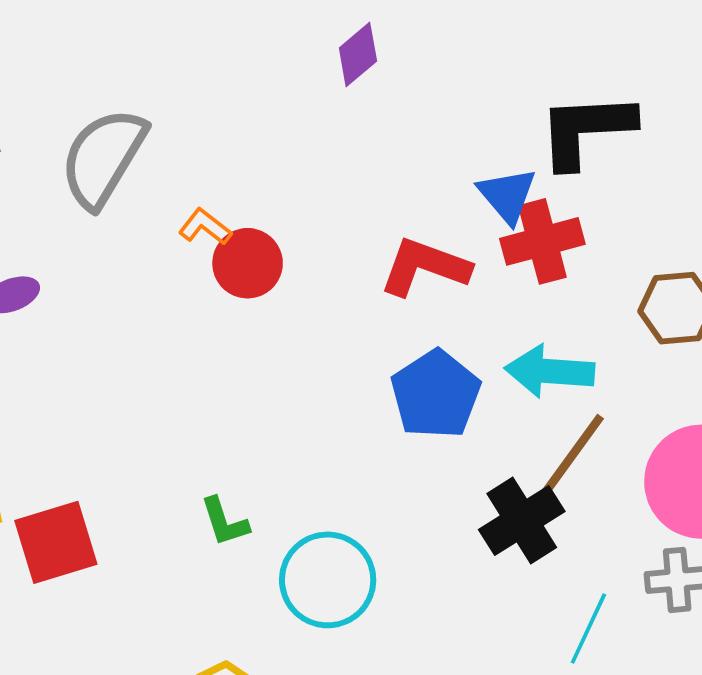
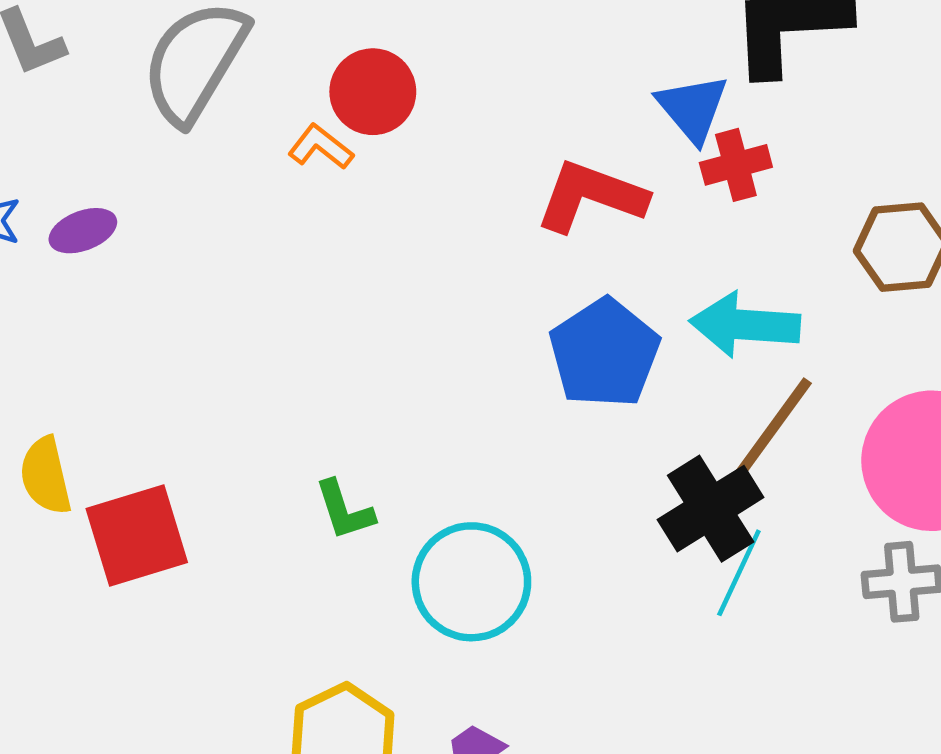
red cross: (542, 241) -> (736, 165), size x0.7
red circle: (248, 263) -> (373, 92), moved
cyan line: (588, 628) -> (739, 573), moved

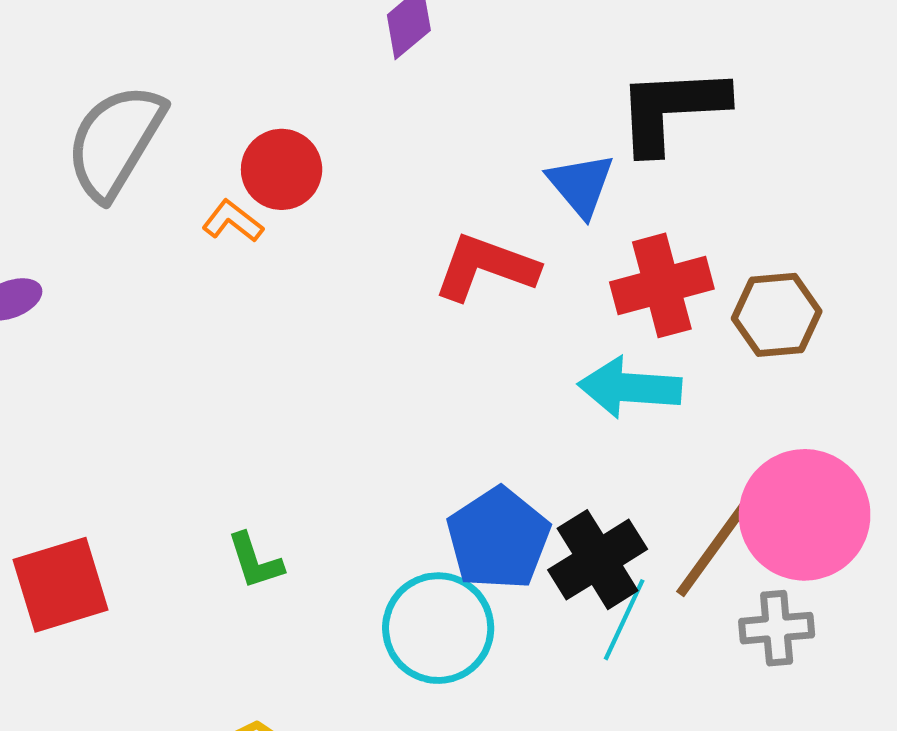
red cross: (736, 165) -> (662, 285), moved, size x1.5
blue pentagon: (604, 353) -> (498, 539), moved
brown line: (769, 434) -> (716, 544), moved
cyan circle: (471, 582) -> (438, 628), moved

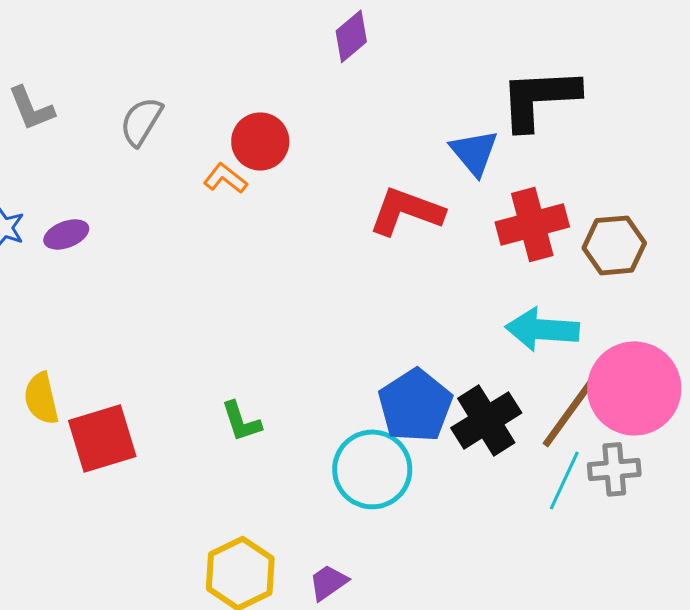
gray semicircle: (115, 141) -> (141, 121), size x0.6
cyan arrow: (630, 388) -> (542, 329), moved
cyan line: (624, 620) -> (564, 480), moved

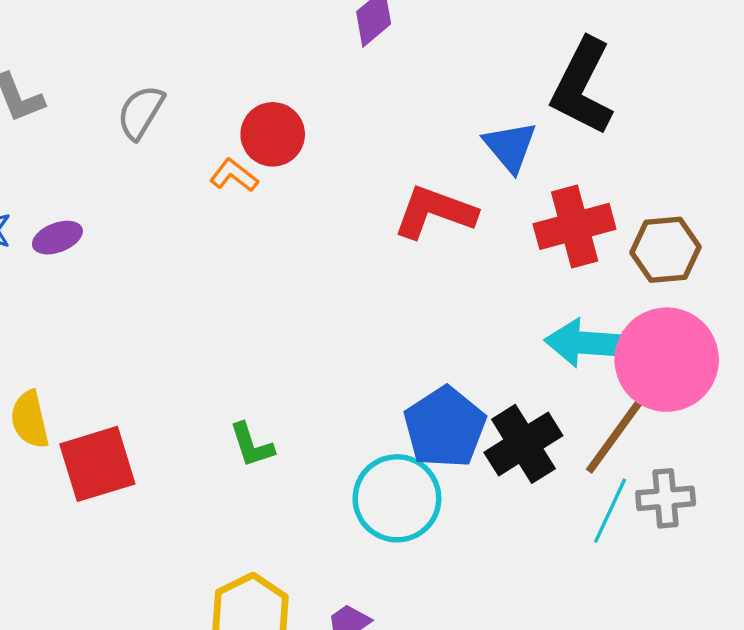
black L-shape: (539, 98) -> (582, 87), turned -60
pink circle: (634, 388) -> (667, 360), moved

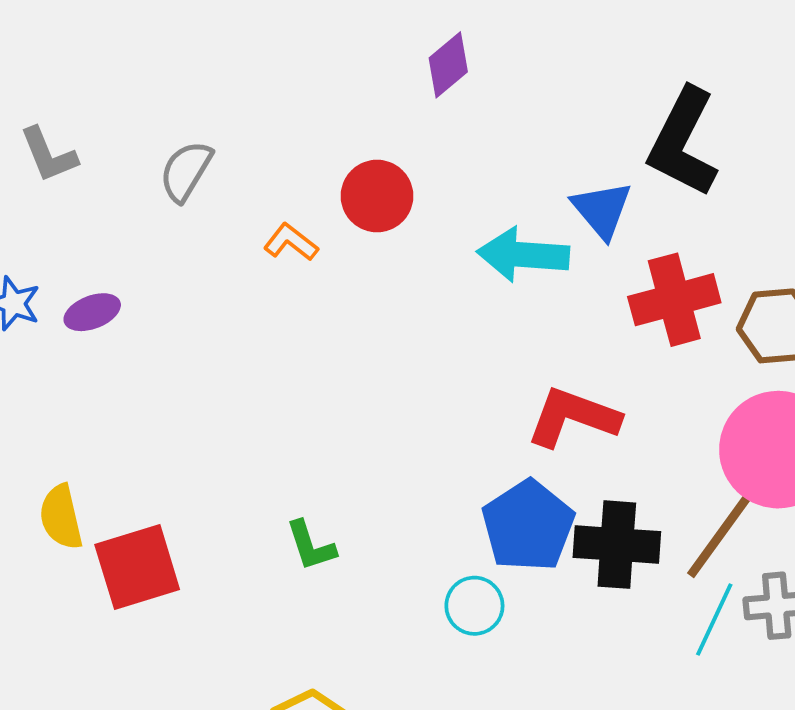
red circle: (273, 134) -> (377, 196), moved
red L-shape: (435, 212) -> (573, 417), moved
cyan arrow: (586, 343) -> (523, 255), moved
black cross: (523, 444) -> (617, 545), turned 36
cyan circle: (397, 498) -> (474, 606), size x0.6

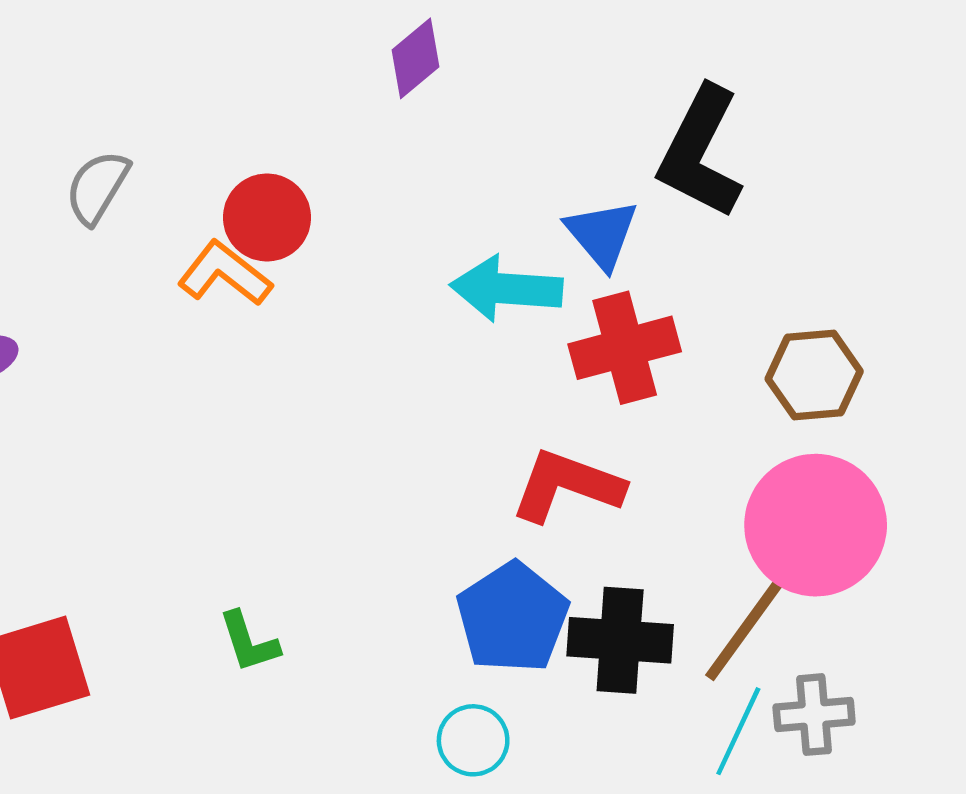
red circle: (377, 196) -> (267, 217), moved
orange L-shape: (291, 242) -> (225, 274), size x1.4
red cross: (674, 300) -> (625, 348), moved
cyan circle: (474, 606) -> (473, 740), moved

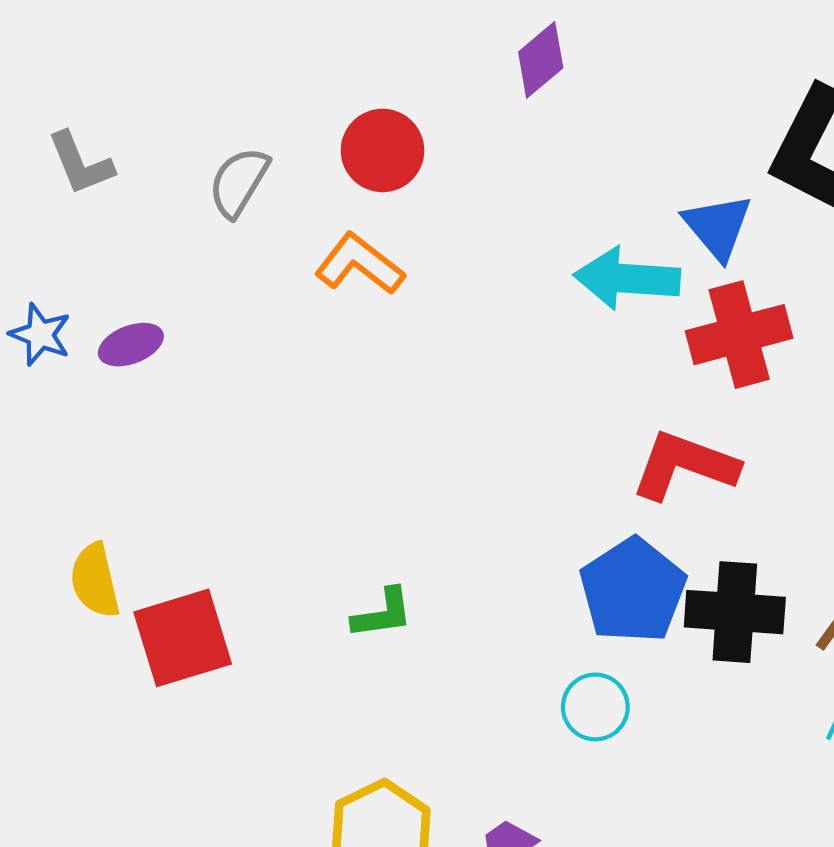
red circle: (267, 217) -> (383, 150), moved
green L-shape: (249, 642) -> (383, 614), turned -80

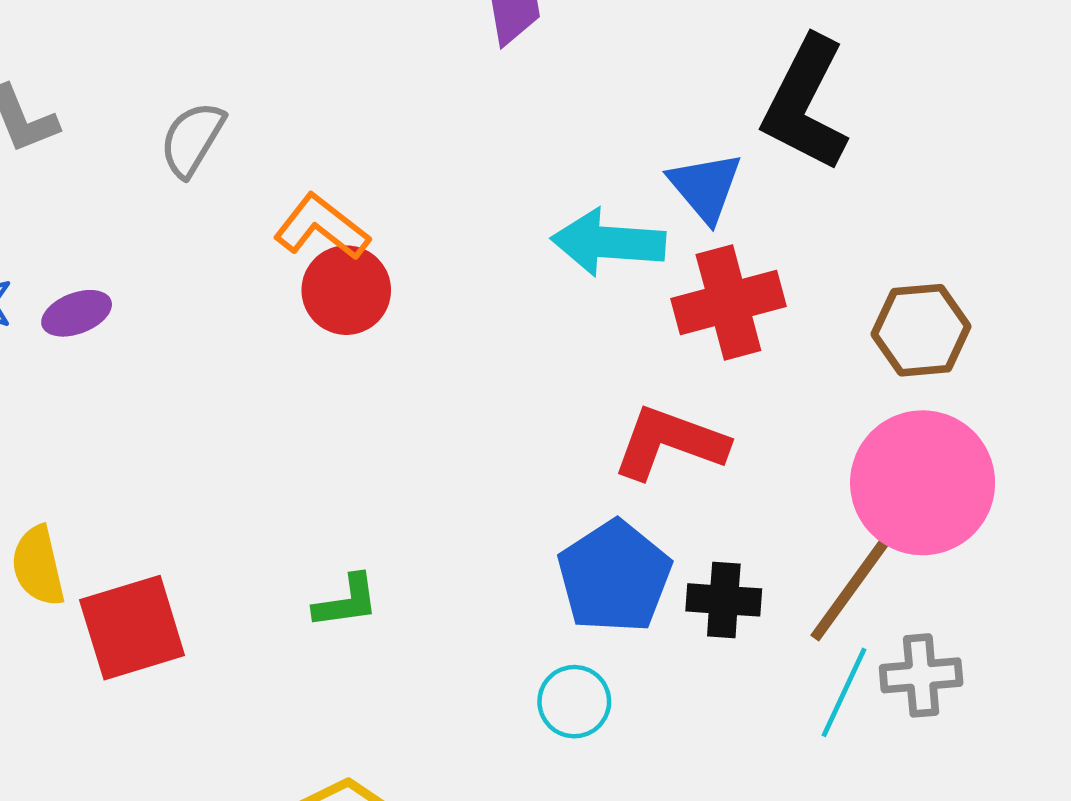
red circle: (383, 150) -> (346, 290), moved
black cross: (735, 612) -> (724, 600), size x0.7

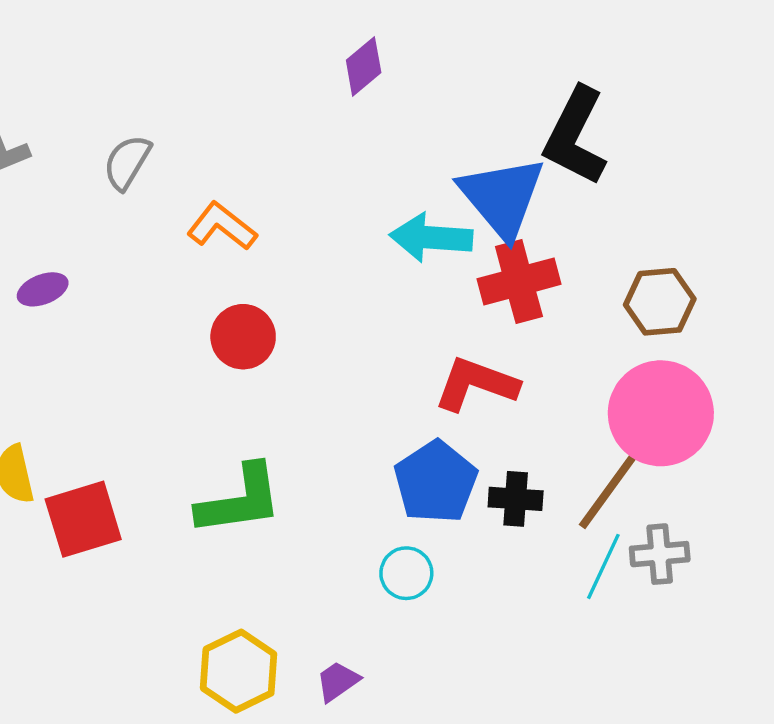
blue triangle: (705, 187) -> (502, 197), size x1.6
red circle: (346, 290) -> (243, 337), moved
green L-shape: (346, 601) -> (240, 500), size x1.8

